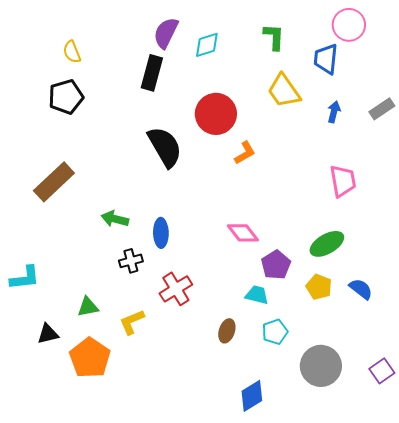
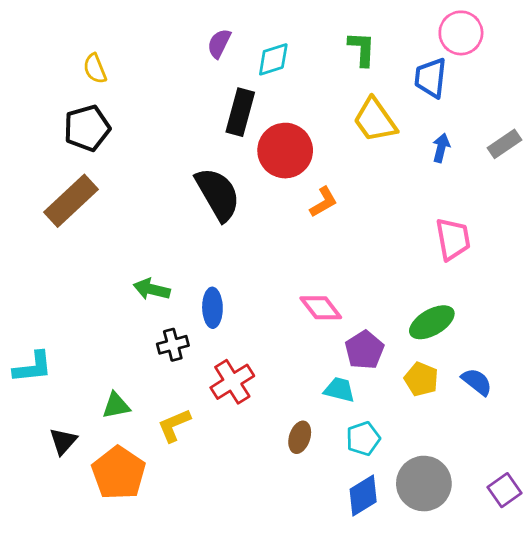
purple semicircle: (166, 33) -> (219, 43), size x0.7
black rectangle: (152, 73) -> (240, 112), moved
brown rectangle: (54, 182) -> (71, 201), moved
black triangle: (48, 334) -> (63, 441), turned -35
blue diamond: (252, 396) -> (363, 495), moved

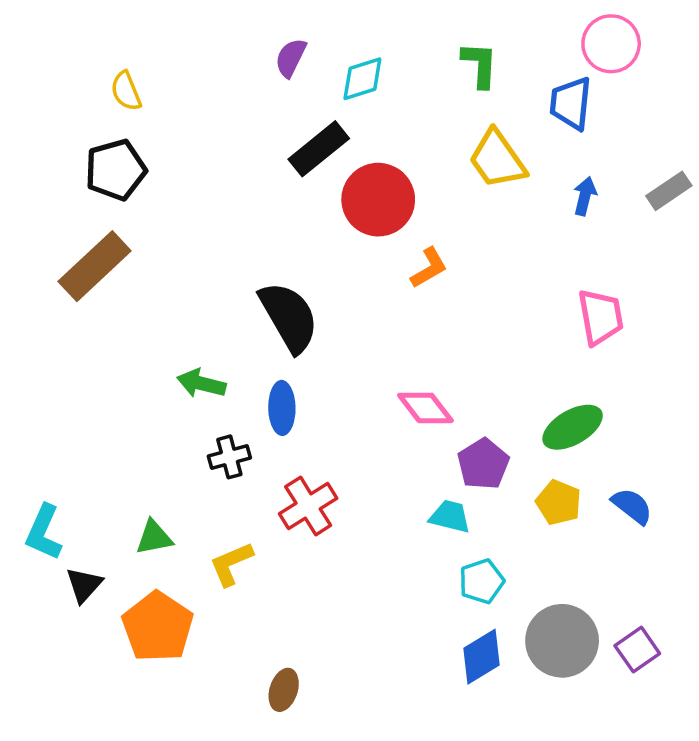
black rectangle: (240, 112) -> (319, 149), turned 36
black semicircle: (218, 194) -> (289, 317), moved
cyan L-shape: (33, 367) -> (44, 532), moved, turned 120
brown ellipse: (300, 437) -> (284, 690), moved
purple square: (505, 490) -> (637, 650), moved

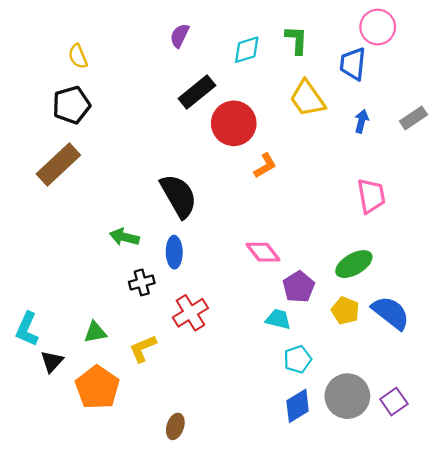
cyan diamond: (362, 79) -> (247, 50), moved
blue semicircle: (632, 506) -> (391, 313), size x1.5

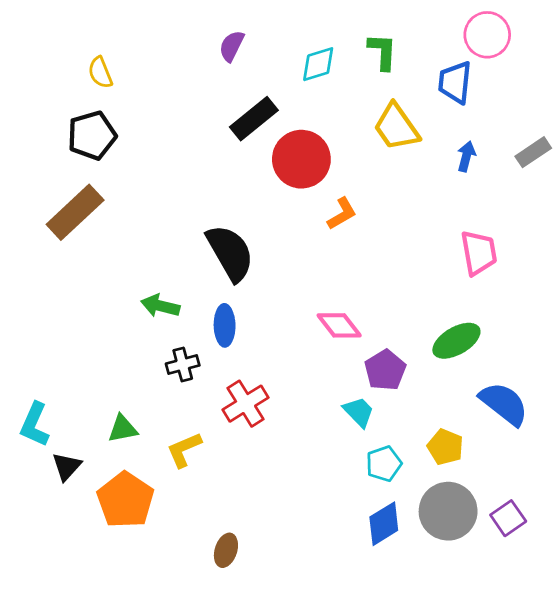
yellow pentagon: (345, 311) -> (445, 447), moved
cyan trapezoid: (278, 319) -> (359, 412), turned 32

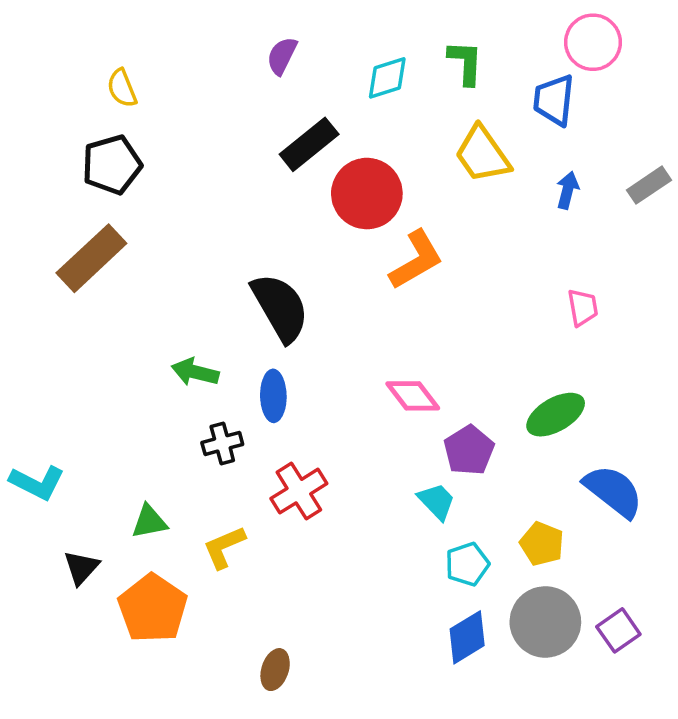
orange L-shape: (342, 214) -> (416, 260), size x1.5
pink trapezoid: (479, 253) -> (583, 307), size x0.7
cyan L-shape: (35, 425) -> (37, 483), moved, turned -87

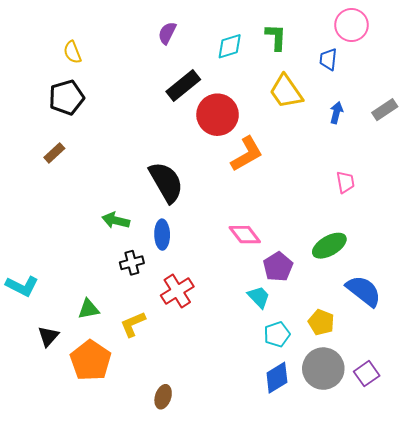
blue trapezoid: (554, 100) -> (328, 59), size x0.7
brown rectangle: (91, 258) -> (54, 153), size x0.5

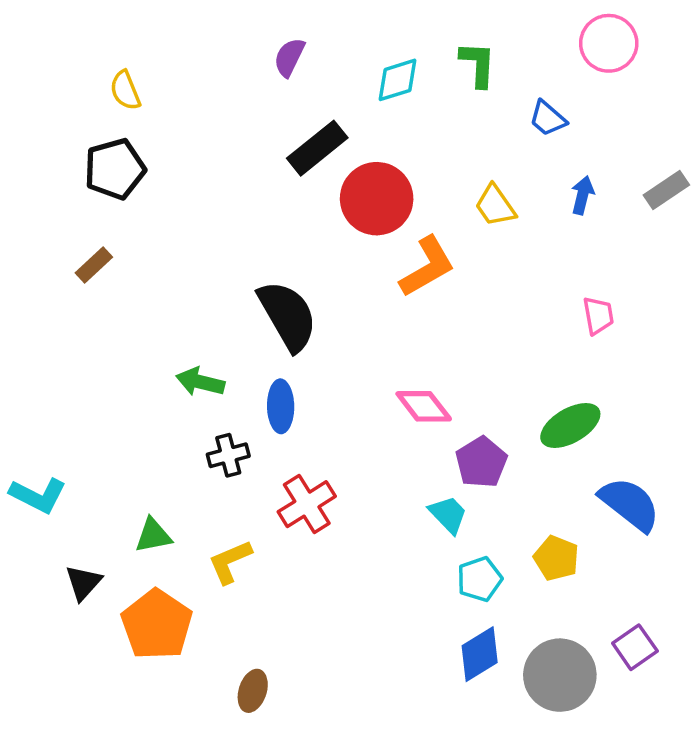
blue trapezoid: (328, 59) -> (548, 118), moved, turned -55
yellow trapezoid: (286, 91) -> (495, 206), moved, size x0.7
gray circle: (323, 369) -> (560, 675), moved
brown ellipse: (163, 397) -> (253, 691), moved

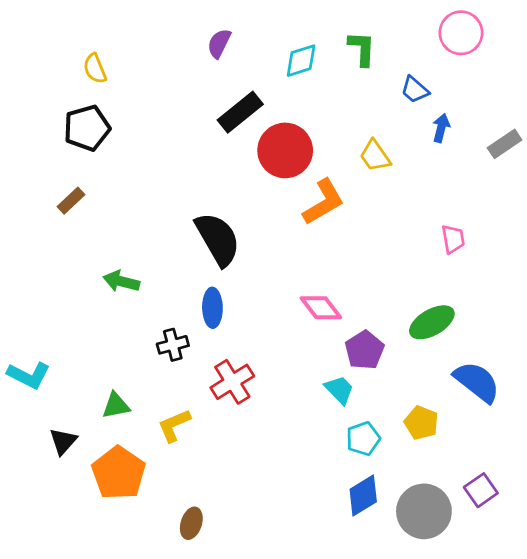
blue arrow: (583, 195) -> (441, 128), moved
green arrow: (200, 382) -> (121, 281), moved

